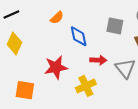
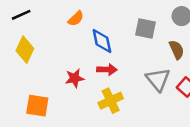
red arrow: (98, 60) -> (107, 70), moved
red star: (56, 67) -> (75, 78), size x0.7

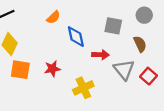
red arrow: (107, 70) -> (100, 55), moved
orange square: (37, 106) -> (20, 70), moved

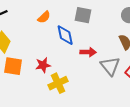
gray square: (113, 26) -> (83, 15), moved
yellow cross: (83, 88) -> (58, 83), moved

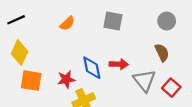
blue diamond: (65, 35) -> (92, 68), moved

